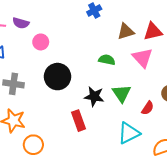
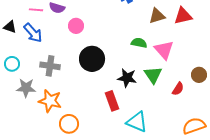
pink triangle: (142, 58) -> (164, 50), moved
cyan triangle: (129, 133) -> (137, 122), moved, turned 50

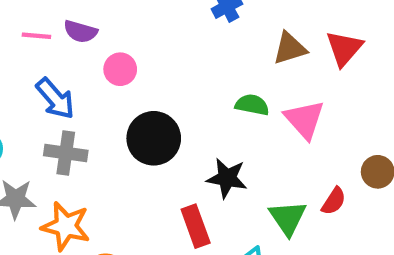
red triangle: (183, 16) -> (344, 48), turned -36
blue arrow: (33, 33) -> (55, 99), moved
green triangle: (153, 75) -> (288, 218), moved

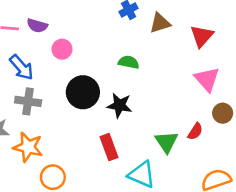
brown triangle: (290, 48) -> (160, 23), moved
green semicircle: (252, 105) -> (129, 62), moved
pink triangle: (304, 119) -> (207, 79), moved
black star: (227, 178) -> (119, 105), moved

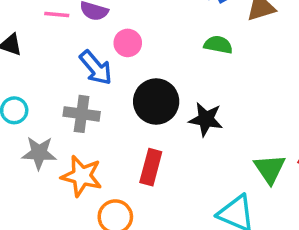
green semicircle: (129, 62) -> (218, 45), moved
blue arrow: (21, 67) -> (96, 68), moved
red rectangle: (109, 147) -> (151, 167), moved, turned 35

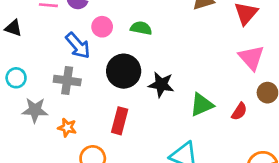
green semicircle: (218, 45) -> (141, 28), moved
green triangle: (270, 169) -> (202, 105), moved, turned 40
orange star: (82, 176) -> (67, 128), size x0.6

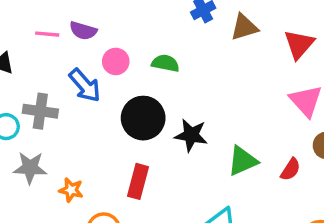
gray cross: (67, 81) -> (40, 111), moved

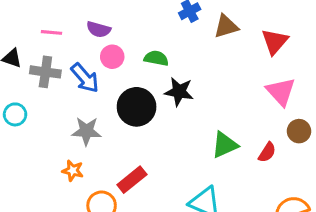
purple semicircle: (83, 31) -> (99, 29), moved
gray cross: (40, 111) -> (45, 72), moved
black star: (191, 135) -> (179, 92), moved
gray star: (30, 168) -> (86, 131), moved
red rectangle: (138, 181) -> (132, 180), moved, turned 36

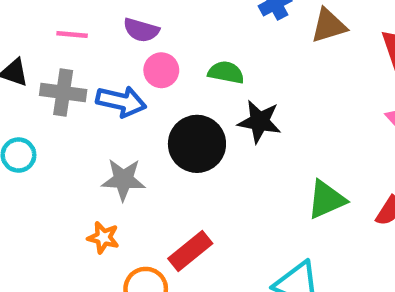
blue arrow: (85, 78) -> (121, 101), turned -36

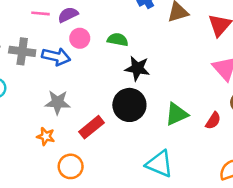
purple semicircle: (141, 30) -> (68, 15), turned 138
pink line: (72, 35) -> (40, 13), moved
black circle: (197, 144) -> (129, 105), moved
red rectangle: (190, 251) -> (92, 127), moved

